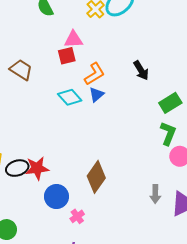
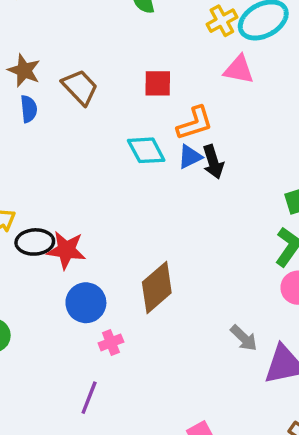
pink triangle: (73, 39) -> (239, 70), moved
black arrow: (141, 70) -> (213, 162), moved
gray arrow: (155, 194) -> (244, 338), turned -60

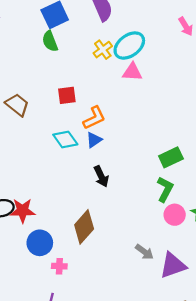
pink triangle: (239, 70) -> (132, 72), moved
black arrow: (213, 162) -> (101, 176), moved
pink cross: (111, 342) -> (59, 266), turned 32

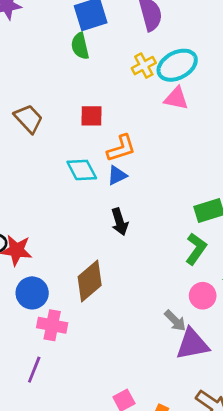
pink circle: (175, 215) -> (203, 296), moved
gray arrow: (144, 252) -> (175, 321), moved
pink cross: (59, 266) -> (52, 325), size x1.5

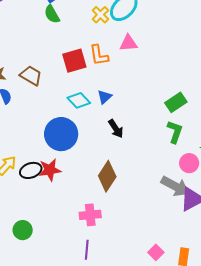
pink triangle: (176, 98) -> (129, 43), moved
red square: (91, 116) -> (74, 61), size x1.4
orange L-shape: (121, 148) -> (99, 55), moved, turned 115
blue circle: (32, 293) -> (61, 134), moved, size x1.4
gray arrow: (175, 321) -> (175, 186), size x1.6

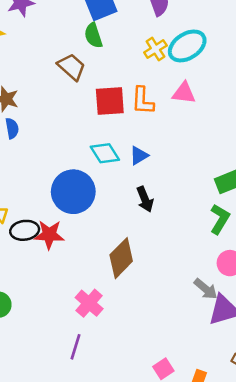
brown trapezoid: (31, 76) -> (71, 67), moved
gray arrow: (175, 186) -> (206, 289), size x0.7
pink cross: (90, 215) -> (89, 303), turned 35

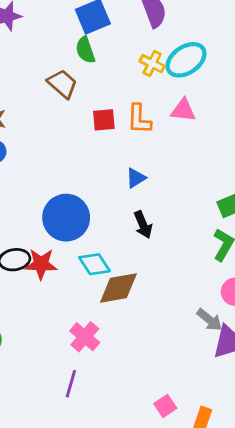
yellow cross: (155, 49) -> (152, 64), turned -30
red square: (110, 101) -> (104, 120), size x0.7
cyan diamond: (105, 153) -> (94, 264), moved
brown diamond: (121, 258) -> (118, 288), turned 36

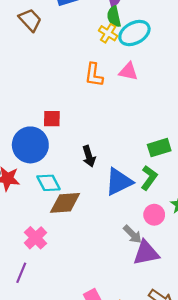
green semicircle: (85, 50) -> (114, 17), moved
brown trapezoid: (62, 84) -> (30, 20), moved
red square: (104, 120) -> (52, 119), moved
blue triangle: (136, 178) -> (119, 182), moved, size x1.8

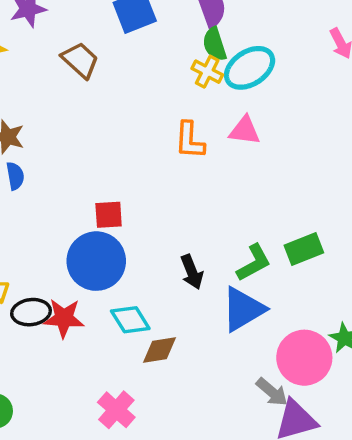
red square: (52, 119) -> (109, 215), moved
green L-shape: (149, 178) -> (254, 263), moved, turned 30
brown diamond: (65, 203) -> (159, 350), size x0.7
pink circle: (154, 215) -> (304, 358), size x1.6

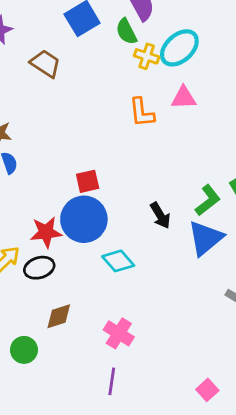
green semicircle: (215, 44) -> (126, 32), moved
red star: (64, 318) -> (46, 232), moved
brown diamond: (159, 350) -> (59, 316), moved

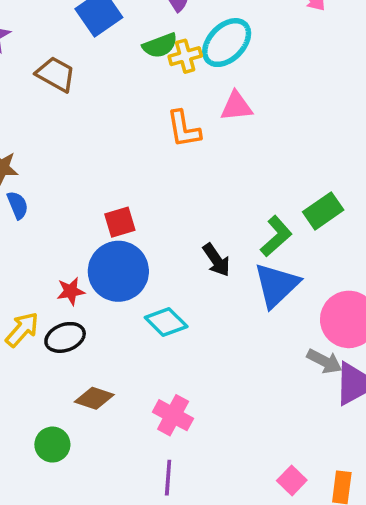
green semicircle: (126, 32) -> (160, 45), moved, turned -80
yellow cross: (147, 56) -> (185, 56), turned -30
red star: (46, 232) -> (71, 291), size x0.7
brown diamond: (59, 316) -> (94, 398), turned 40

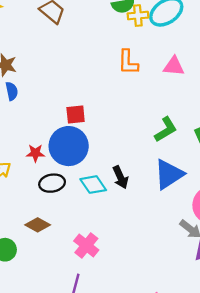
pink triangle: (236, 106) -> (174, 66), moved
green L-shape: (276, 236) -> (166, 129), moved
black arrow: (216, 260) -> (120, 177), moved
black ellipse: (65, 337) -> (52, 183), moved

